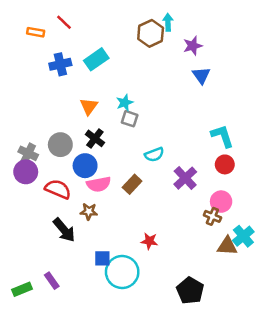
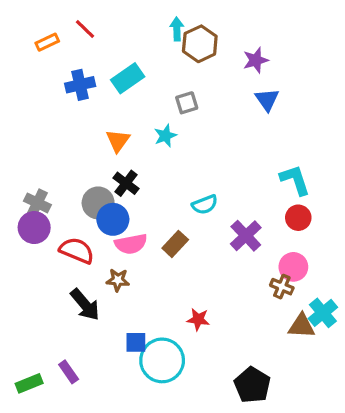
cyan arrow: (168, 22) -> (177, 29), moved
orange rectangle: (36, 32) -> (47, 42), turned -35
gray square: (130, 119) -> (187, 103), moved, turned -35
gray circle: (60, 145) -> (98, 203), moved

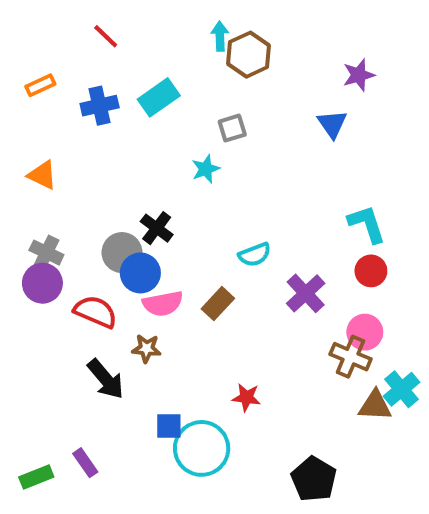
orange rectangle: (47, 42) -> (40, 85), moved
purple star: (256, 60) -> (359, 75), moved
orange triangle: (118, 141) -> (42, 175), moved, turned -40
brown cross: (282, 287) -> (351, 357), size x1.4

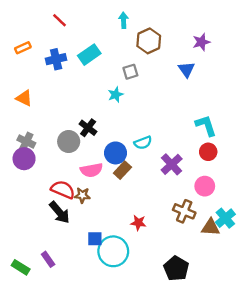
brown hexagon: (248, 55) -> (149, 41), moved
blue circle: (140, 273) -> (116, 153), moved
red semicircle: (95, 312) -> (63, 190), moved
brown cross: (351, 357) -> (184, 211), moved
green rectangle: (36, 477) -> (21, 267), turned 54

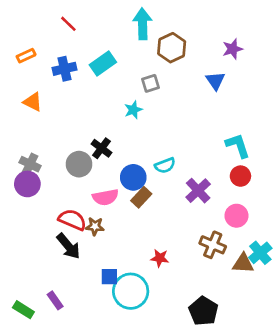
cyan arrow: (124, 20) -> (143, 24), size x1.6
orange triangle: (24, 98) -> (33, 102), moved

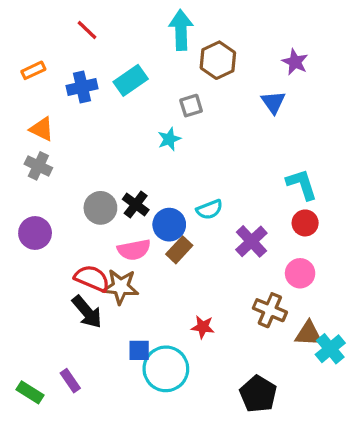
purple star: (233, 49) -> (295, 62), turned -30
black cross: (101, 148) -> (136, 204), moved
gray cross: (30, 164) -> (38, 166), moved
brown star: (95, 226) -> (121, 287), size x1.5
cyan cross: (260, 253) -> (330, 349), moved

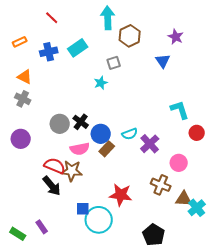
cyan semicircle: (209, 210) -> (130, 134), moved
red circle: (305, 223) -> (197, 133), moved
red star: (203, 327) -> (121, 195), size x1.6

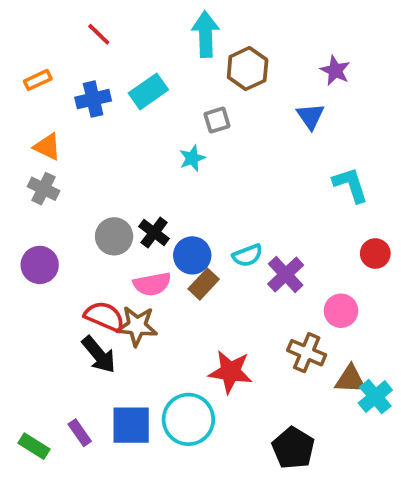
cyan L-shape: (180, 110) -> (350, 185), moved
blue square: (83, 209) -> (131, 425), moved, size x1.6

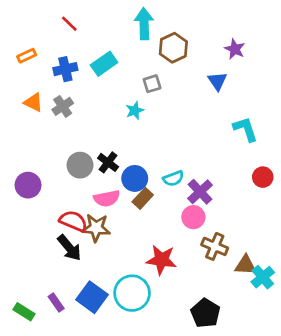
gray cross: (43, 189) -> (63, 106), moved, turned 30
pink circle: (341, 311) -> (193, 217), moved
blue square: (131, 425) -> (92, 297), turned 36

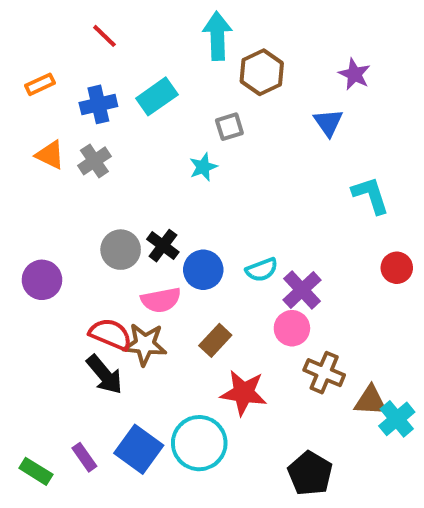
brown rectangle: (143, 198) -> (215, 340), moved

